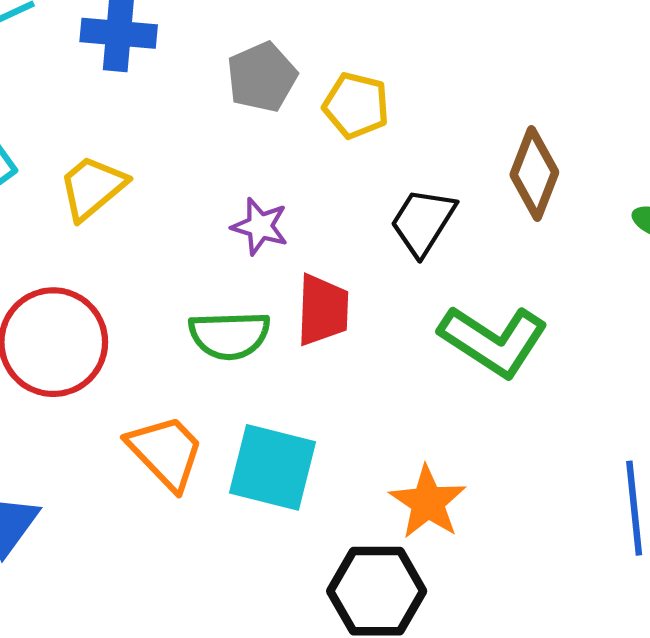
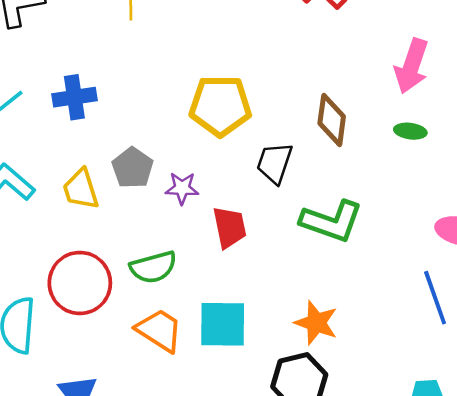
gray pentagon: (262, 77) -> (133, 168), moved
yellow pentagon: (356, 105) -> (220, 106), size x1.6
yellow trapezoid: (92, 188) -> (81, 189), turned -54
green semicircle: (229, 335) -> (153, 267), moved

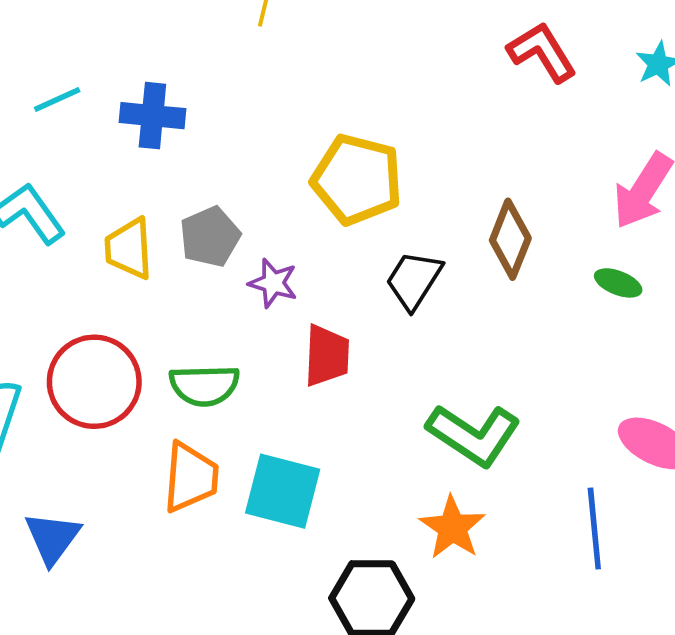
green L-shape: (331, 221) -> (474, 435), moved
orange star: (316, 323) -> (452, 528), moved
orange trapezoid: (159, 330) -> (191, 477), turned 48

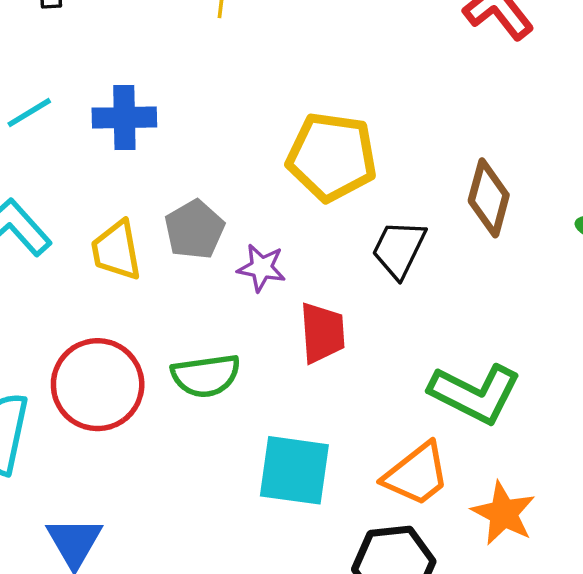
orange trapezoid: (191, 477) -> (417, 474), moved, turned 54
orange star: (452, 528) -> (503, 513), moved

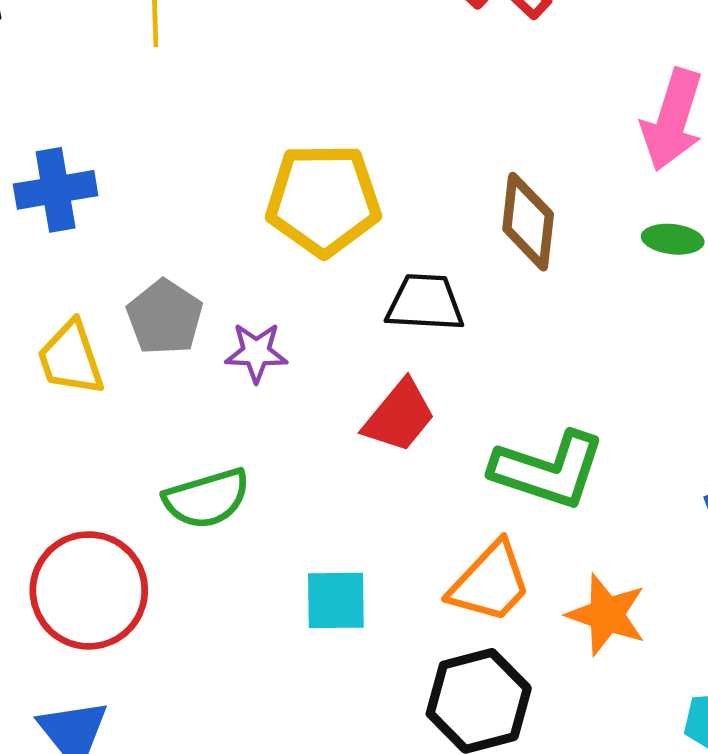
black trapezoid: (399, 249) -> (425, 303), turned 76
red trapezoid: (322, 333) -> (399, 416), moved, turned 52
red circle: (98, 385) -> (89, 590), moved
cyan square: (294, 470) -> (336, 600), size x0.7

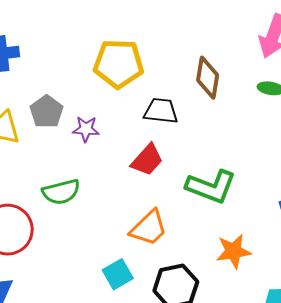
orange trapezoid: (490, 582) -> (149, 228), moved
cyan square: (336, 600) -> (118, 274), moved, turned -32
orange star: (606, 615) -> (234, 251), turned -30

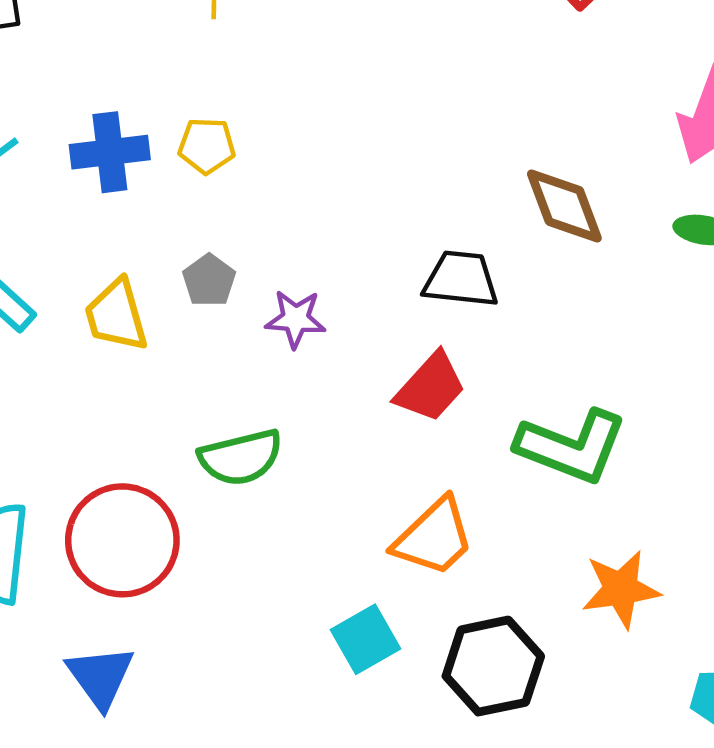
yellow pentagon: (119, 64) -> (207, 146), moved, size x0.5
brown diamond: (208, 78) -> (564, 206), turned -30
gray pentagon: (47, 112) -> (209, 280), size x0.7

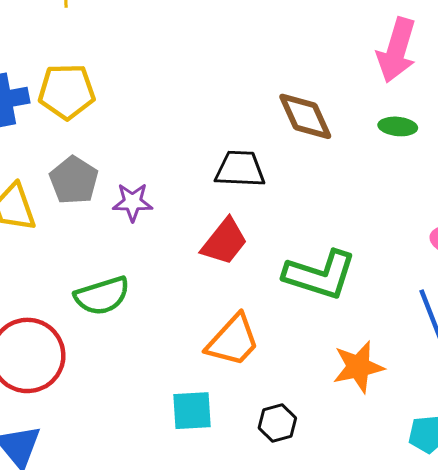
yellow pentagon: (207, 146) -> (67, 92), size x1.5
gray pentagon: (209, 280) -> (74, 180), size x1.4
cyan square: (365, 639) -> (192, 411), turned 30
black hexagon: (493, 666) -> (277, 423), size x0.6

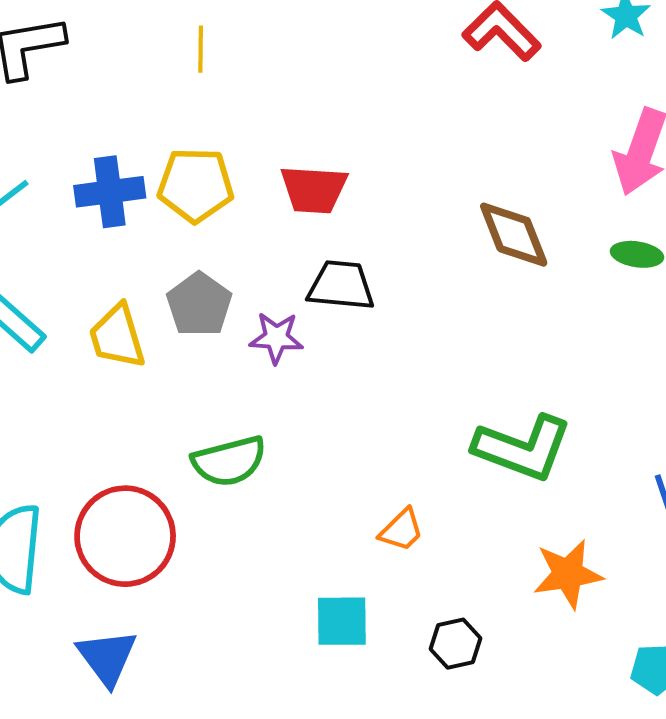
black trapezoid: (240, 169) -> (341, 285), moved
red trapezoid: (224, 242) -> (314, 189), moved, turned 52
orange trapezoid: (233, 341) -> (401, 530), size x0.6

